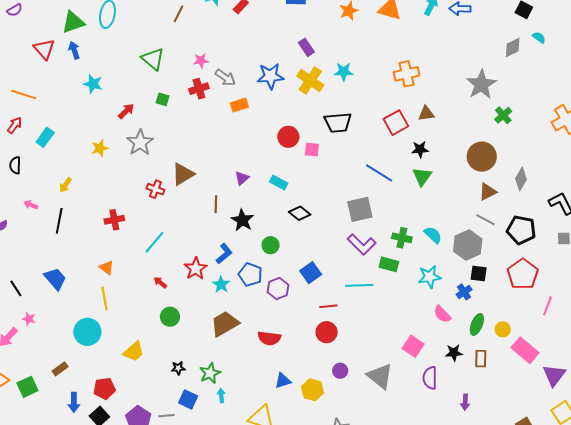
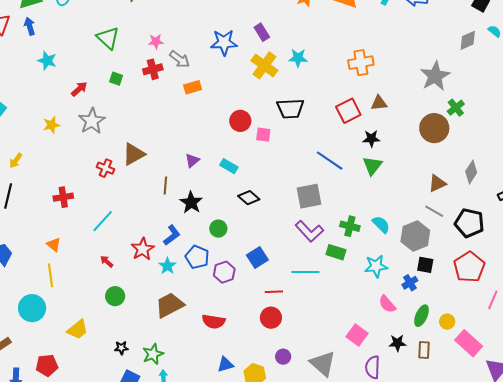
blue star: (270, 76) -> (224, 42), moved
brown circle: (482, 157) -> (434, 128), moved

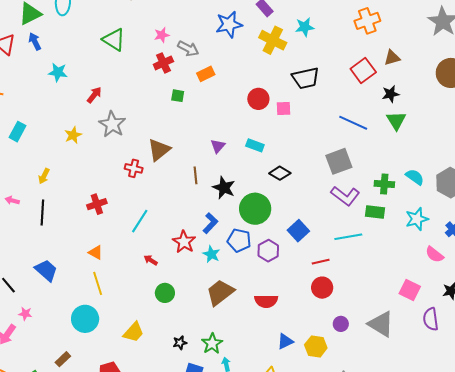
green square: (116, 79) -> (178, 96), moved
green circle: (218, 229) -> (255, 209), size x1.8

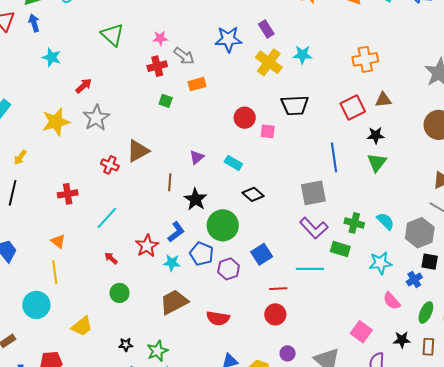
blue line: (353, 123) -> (334, 157), turned 48
yellow star: (73, 135) -> (56, 122), size x1.6
cyan star: (211, 254) -> (172, 263), turned -30

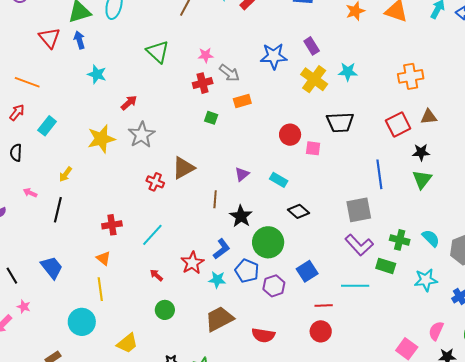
red cross: (68, 194) -> (112, 225), moved
pink semicircle: (392, 301) -> (436, 331), moved, turned 66

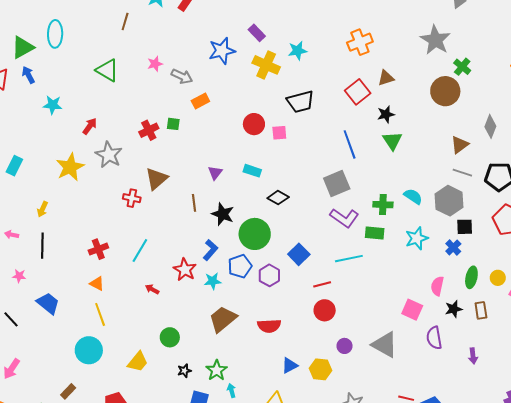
red cross: (203, 83) -> (149, 130), moved
blue pentagon: (247, 271) -> (240, 266), turned -30
pink star: (24, 307) -> (19, 276), moved
green circle: (165, 310) -> (170, 337), moved

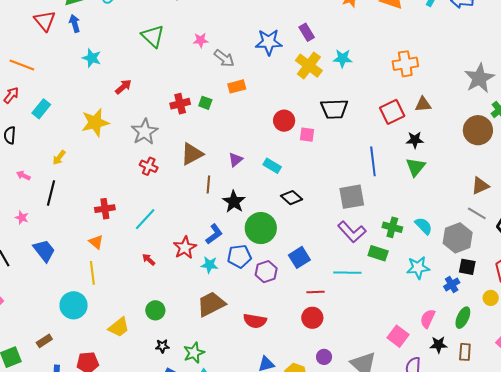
gray star: (109, 155) -> (145, 132), moved
brown triangle: (156, 179) -> (192, 154), moved
yellow circle: (498, 278) -> (491, 298), moved

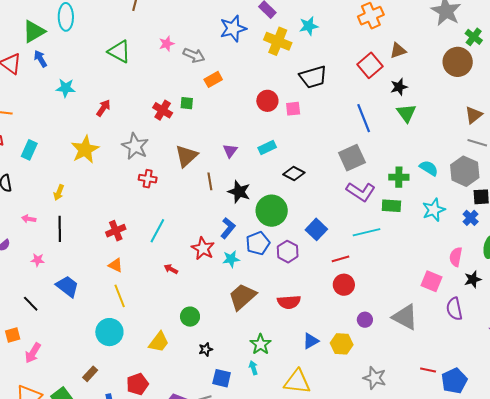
red cross: (180, 104) -> (163, 110), turned -30
cyan rectangle: (272, 166) -> (267, 147), turned -42
green star: (194, 353) -> (261, 344), moved

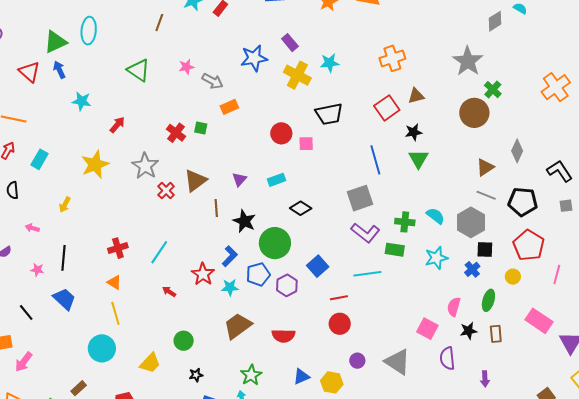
red cross: (148, 179) -> (166, 191), moved, turned 30
black line: (60, 229) -> (63, 258), moved

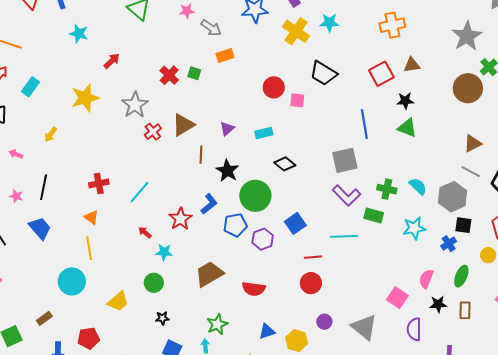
black trapezoid: (329, 114) -> (323, 73), turned 36
green triangle: (418, 159) -> (407, 128), turned -45
cyan star: (230, 287) -> (164, 252), moved

